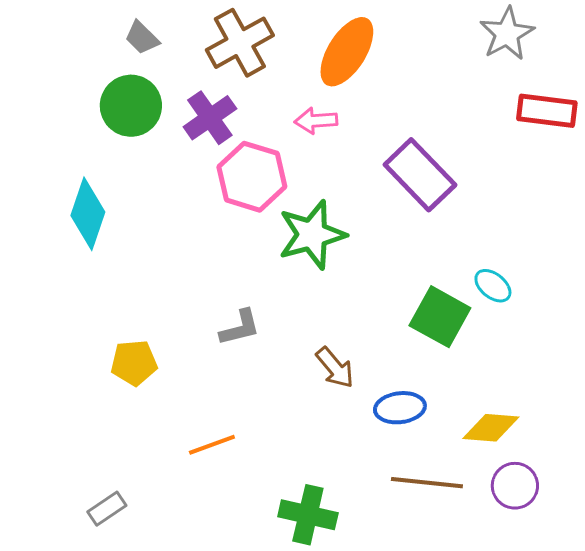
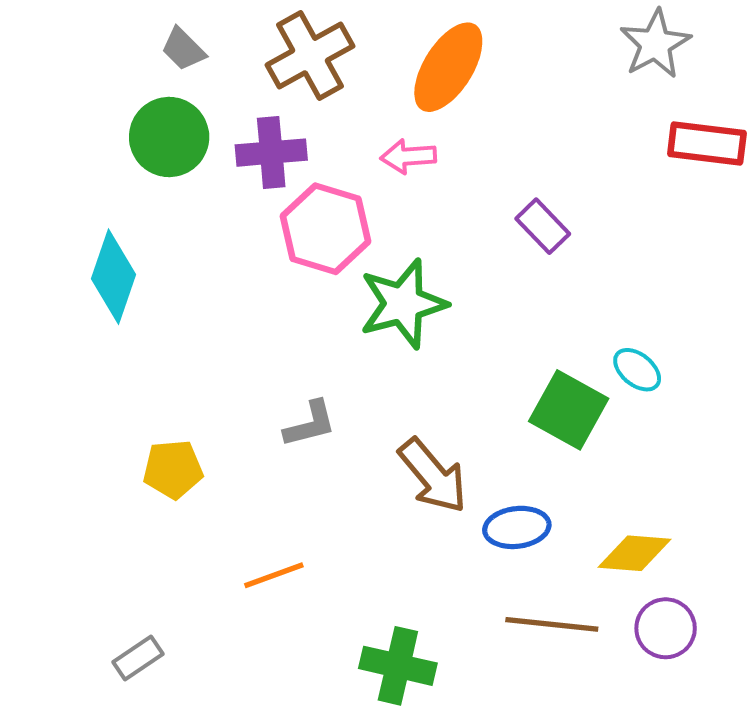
purple cross: (210, 118) -> (271, 153), turned 30
purple rectangle: (420, 175) -> (543, 226), size x0.6
brown arrow: (335, 368) -> (433, 476), size x1.4

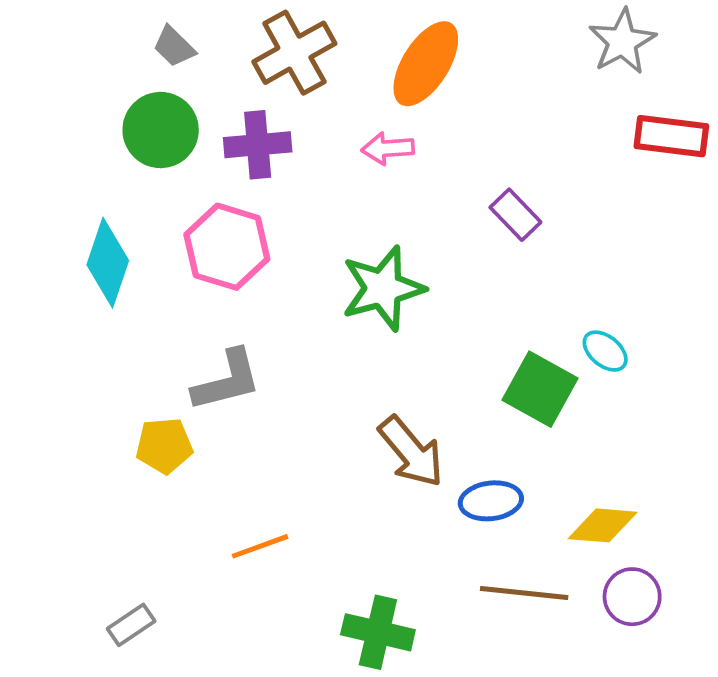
pink hexagon: (326, 229) -> (227, 247), moved
gray L-shape: (310, 424) -> (227, 381), moved, size x1.4

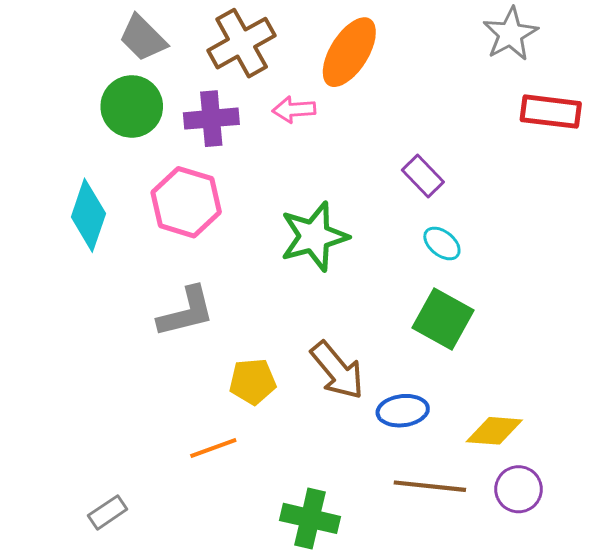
gray trapezoid: (174, 47) -> (143, 38), size x1.4
pink arrow: (388, 148) -> (294, 110), moved
cyan ellipse: (605, 351) -> (442, 243), moved
yellow pentagon: (164, 446) -> (253, 381), moved

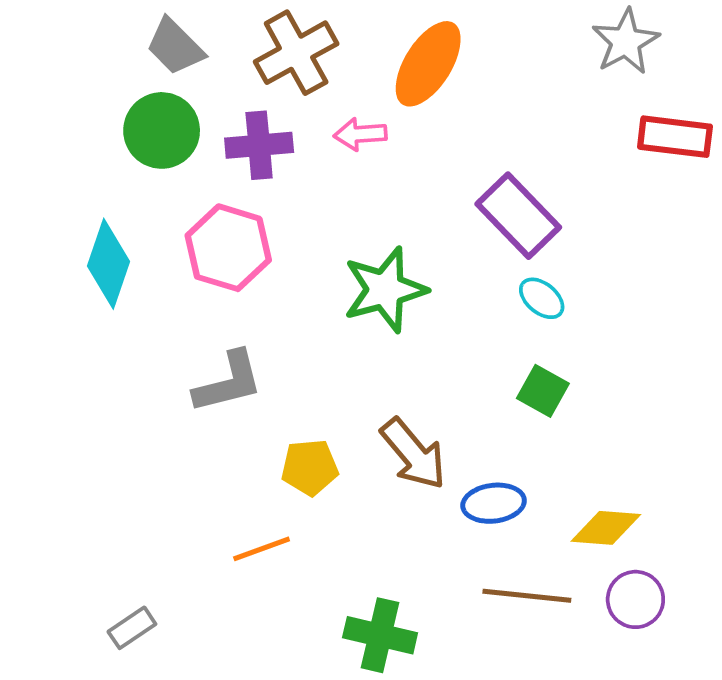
purple rectangle: (423, 176) -> (518, 216), size x1.6
green square: (443, 319) -> (543, 391), size x0.7

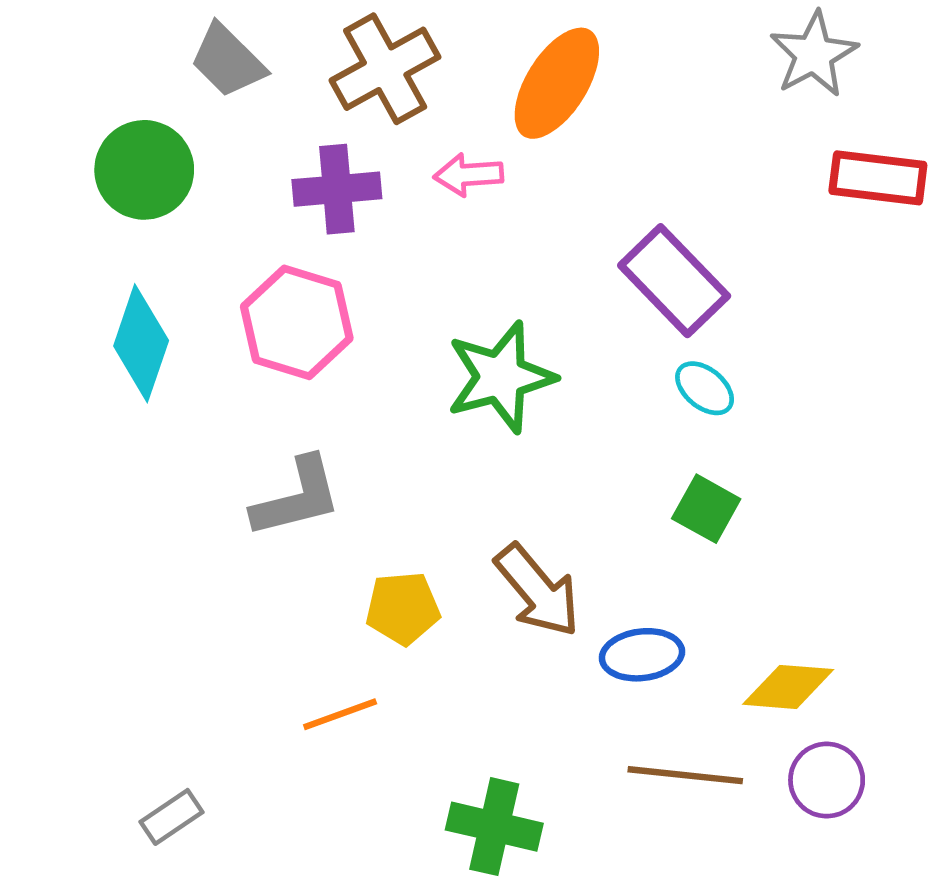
green circle: (162, 130) -> (144, 170), moved

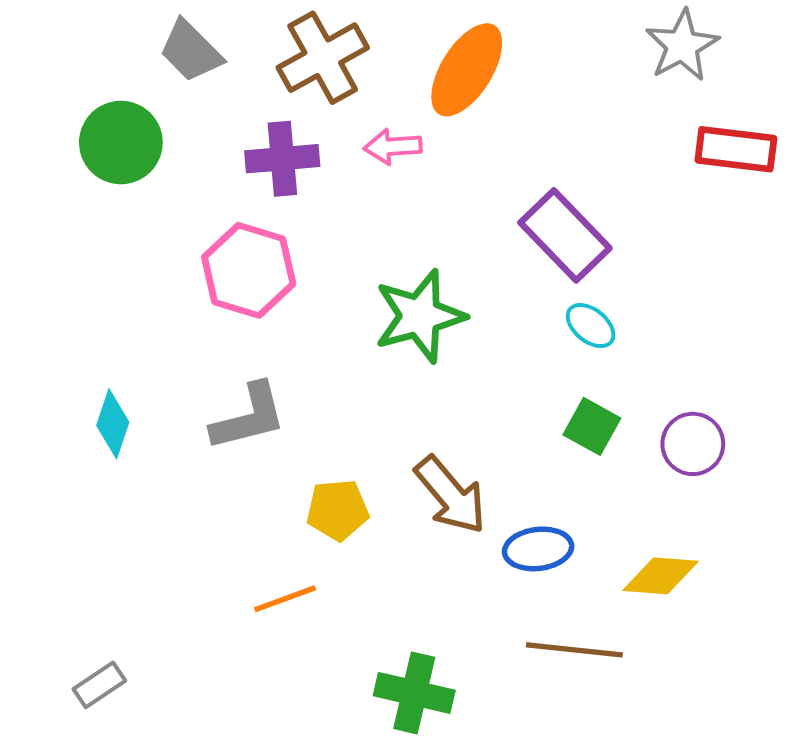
cyan diamond: (141, 343) -> (113, 424), moved, size x0.7
purple circle: (827, 780) -> (693, 444), moved
gray rectangle: (172, 817) -> (99, 685), moved

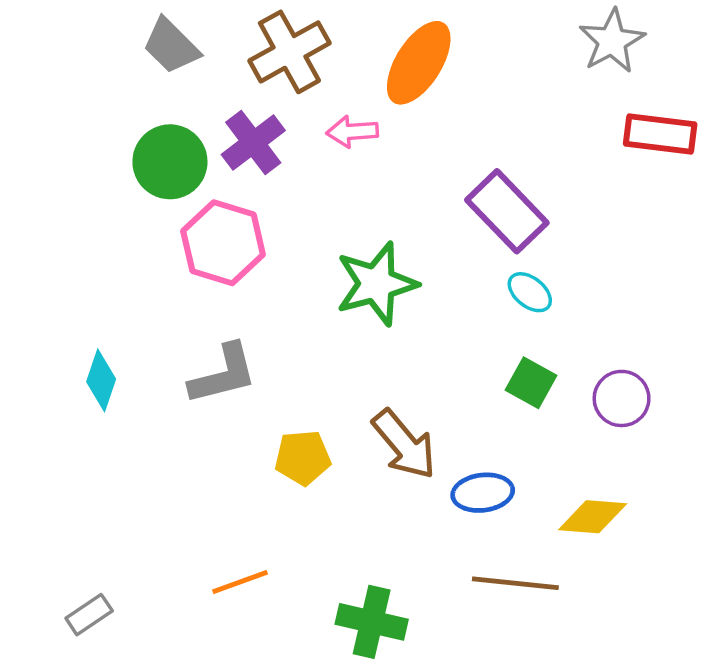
green circle: (121, 143) -> (170, 162), moved
purple cross: (282, 159) -> (253, 142), turned -32
orange line: (285, 599) -> (240, 582), moved

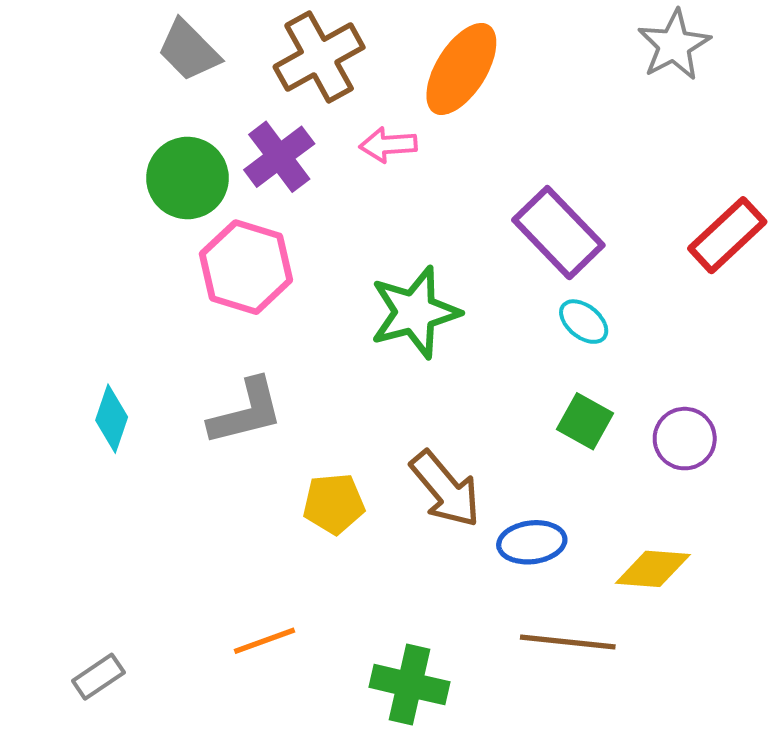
red rectangle: (660, 134) -> (727, 235), moved, turned -50

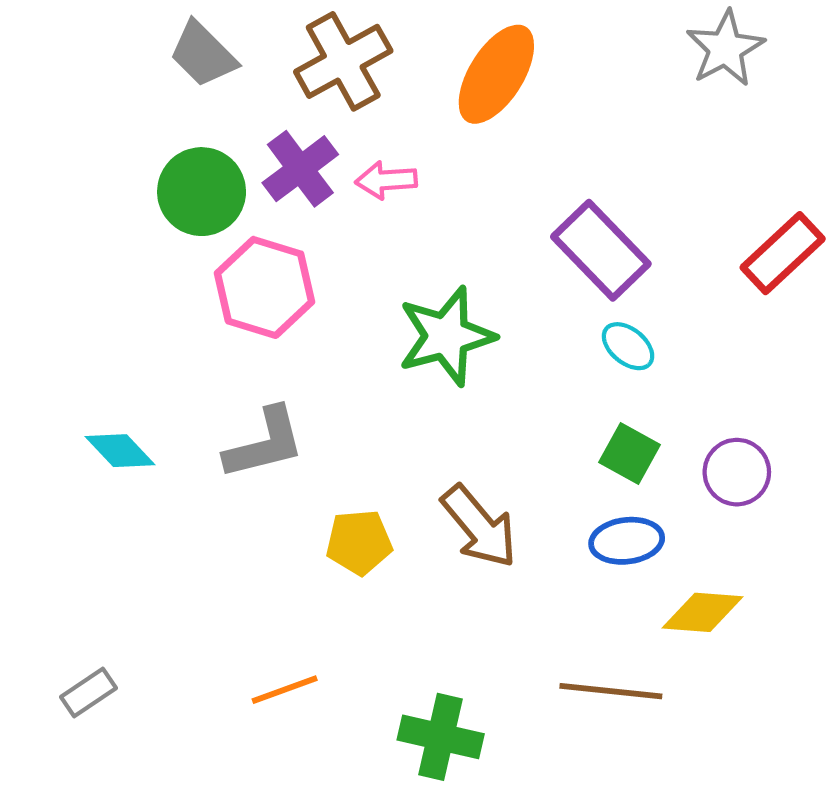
pink arrow: (388, 145) -> (386, 180), moved
cyan diamond: (112, 419) -> (120, 451), turned -62
blue ellipse: (532, 542) -> (627, 541), moved
gray rectangle: (98, 677) -> (88, 693), moved

